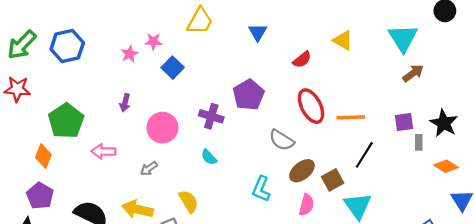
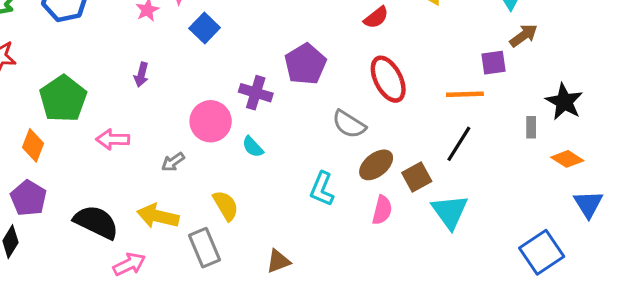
orange line: (351, 117) -> (465, 94), moved
purple square: (404, 122) -> (493, 63), moved
pink circle: (162, 128) -> (211, 121), moved

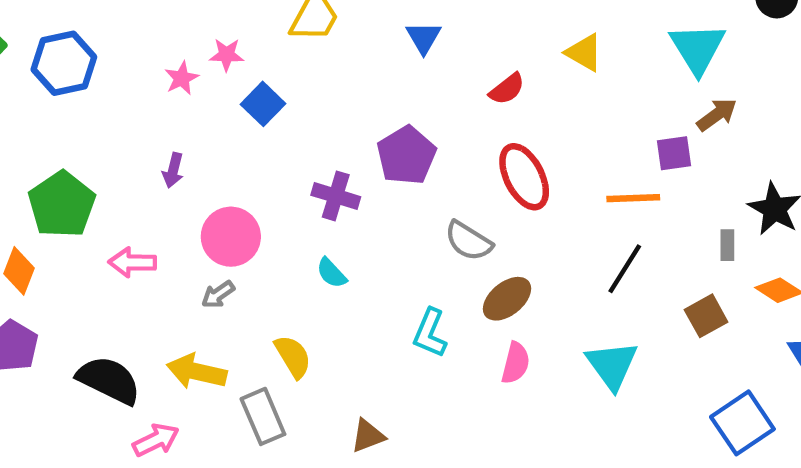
pink circle: (211, 121) -> (231, 237), moved
brown square: (417, 177) -> (706, 316), moved

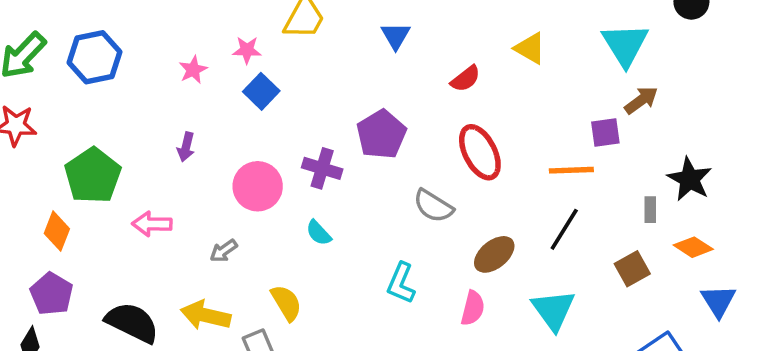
pink star: (227, 55) -> (247, 50), moved
pink circle: (231, 237) -> (258, 186), moved
brown ellipse: (507, 299) -> (494, 254), moved

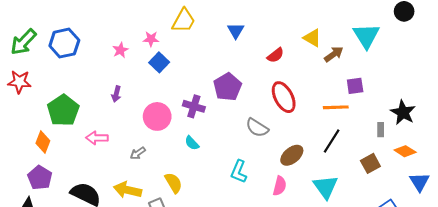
brown arrow: (641, 100) -> (334, 54), moved

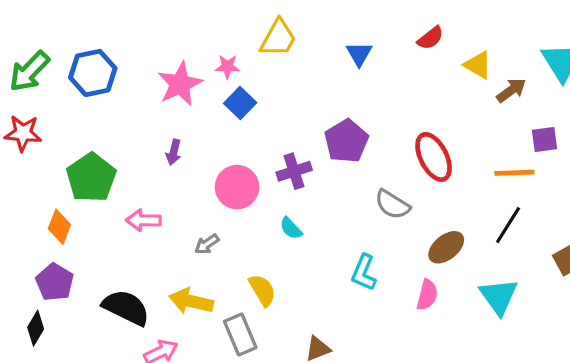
pink star: (120, 50) -> (180, 84), size x1.8
red semicircle: (276, 55) -> (430, 38), moved
purple cross: (194, 106) -> (294, 171), turned -35

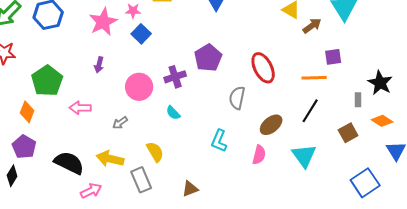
gray semicircle: (392, 204) -> (237, 98), turned 70

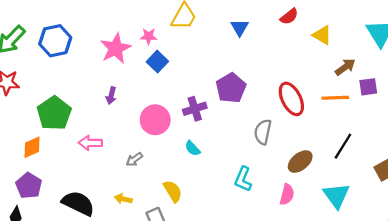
brown arrow: (312, 26) -> (345, 67), moved
orange line: (314, 78) -> (335, 98), moved
orange diamond: (27, 112) -> (32, 147), turned 45
yellow arrow: (110, 159) -> (123, 199), size x0.6

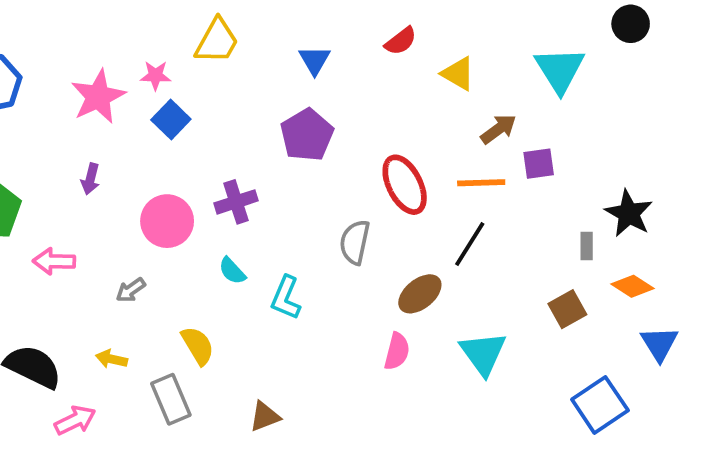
purple pentagon: (231, 88) -> (307, 135), moved
black line: (343, 146) -> (470, 244), moved
cyan L-shape: (243, 179) -> (286, 298), moved

